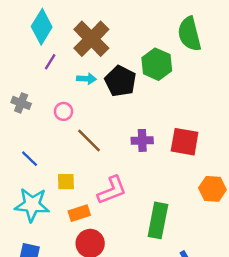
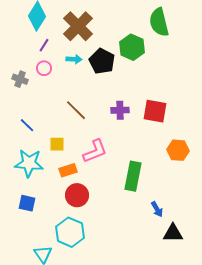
pink circle: (63, 111) -> (44, 68), moved

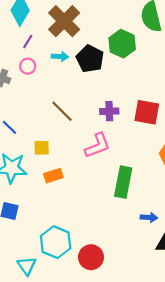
pink L-shape: (95, 151) -> (97, 146), moved
red circle: (77, 195) -> (91, 257), moved
blue arrow: (157, 209) -> (149, 217), turned -56

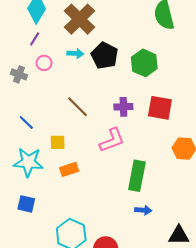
purple line: (28, 41) -> (35, 39), moved
green hexagon: (122, 44) -> (144, 63), moved
blue arrow: (149, 217) -> (143, 210), moved

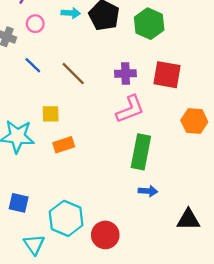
blue line: (26, 122) -> (33, 65), moved
pink L-shape: (112, 140) -> (130, 109), moved
blue square: (26, 204) -> (19, 203), moved

